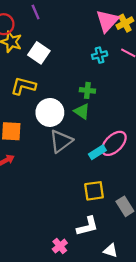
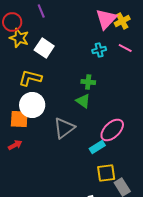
white circle: (50, 112) -> (32, 105), moved
cyan rectangle: (97, 152) -> (97, 147), moved
yellow square: (94, 191) -> (106, 173), moved

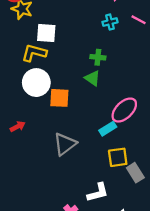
white square: (44, 48) -> (46, 33), moved, turned -30
orange square: (19, 119) -> (59, 98), moved
gray triangle: (64, 128) -> (65, 144), moved

